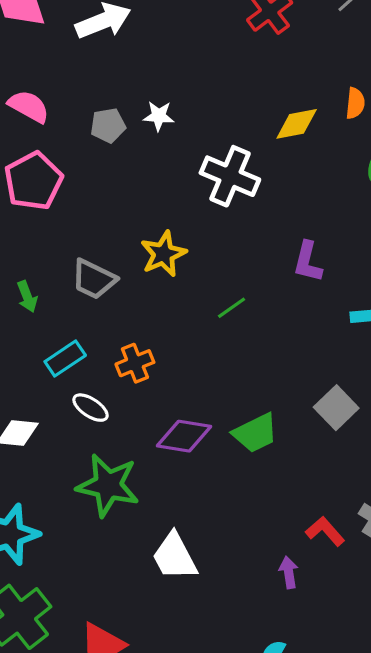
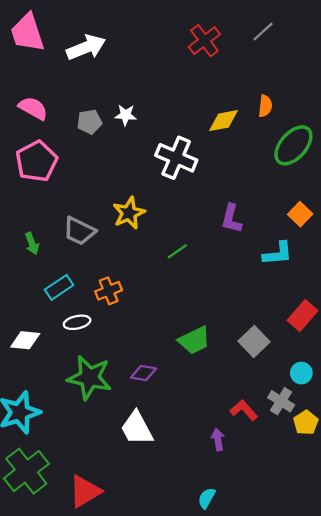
white ellipse: (91, 408) -> (77, 322), turned -45
gray square: (336, 408) -> (254, 341), moved
purple diamond: (184, 436) -> (144, 373), moved, size x0.7

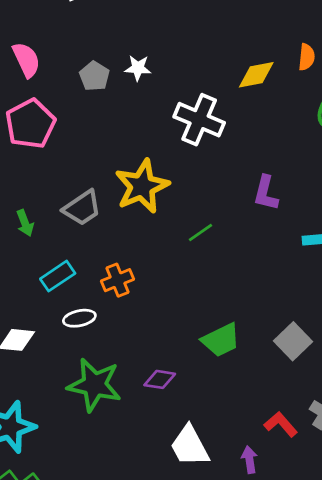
pink semicircle: (33, 108) -> (26, 60), turned 36
gray pentagon: (89, 122) -> (94, 76), turned -30
yellow star: (129, 213) -> (142, 186), size x1.4
gray trapezoid: (79, 231) -> (82, 208), turned -60
white trapezoid: (137, 428) -> (190, 446), moved

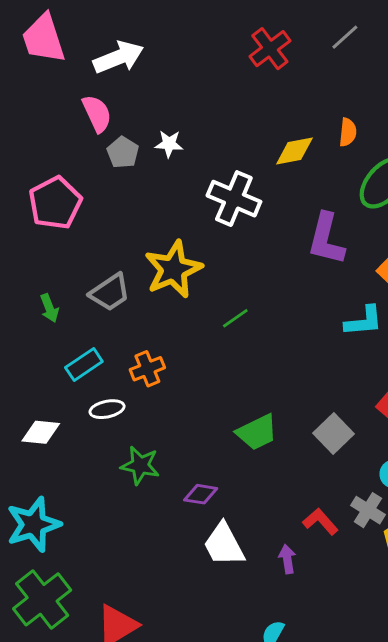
pink semicircle: (26, 60) -> (97, 114), moved
purple L-shape: (266, 193) -> (326, 239), moved, size x1.4
purple diamond: (160, 379) -> (201, 494), moved
green star: (94, 385) -> (140, 465), moved, size x0.7

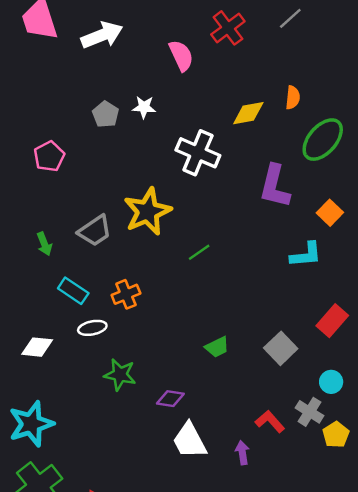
pink semicircle: (97, 114) -> (181, 56), moved
pink pentagon: (55, 203) -> (49, 156), size x0.7
cyan rectangle: (84, 364) -> (73, 291), turned 68
green trapezoid: (257, 432) -> (217, 347), size x0.7

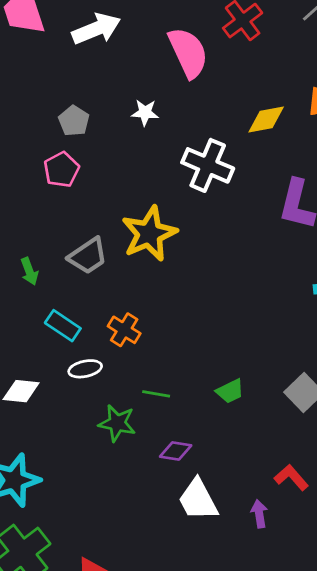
pink semicircle: (181, 56) -> (188, 53), size x1.4
gray pentagon: (106, 114) -> (74, 121), moved
pink pentagon: (49, 156) -> (61, 170), moved
green line: (199, 252) -> (156, 394), moved, turned 45
orange cross: (126, 294) -> (124, 330), turned -36

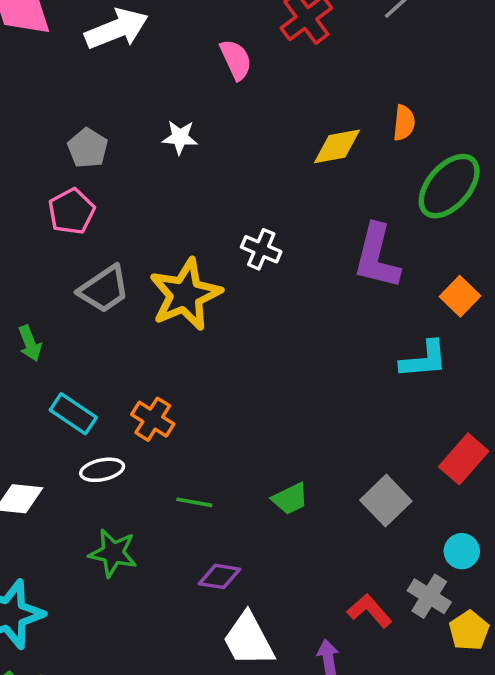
pink semicircle: (188, 53) -> (236, 60), size x0.6
white cross: (208, 165) -> (261, 249), moved, size x0.6
gray trapezoid: (88, 256) -> (104, 289), moved
green star: (117, 423) -> (113, 553), moved

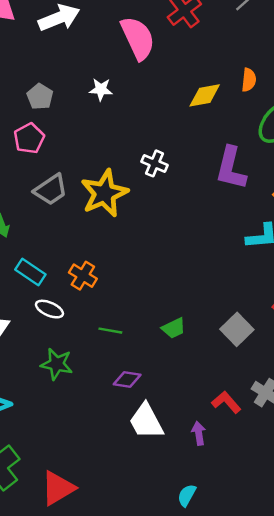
pink semicircle: (236, 60) -> (138, 38), size x1.6
white ellipse: (102, 470) -> (49, 309), turned 36

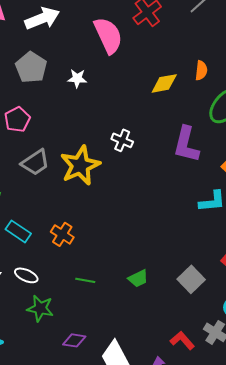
gray pentagon: (40, 97) -> (31, 67), moved, size x1.4
white ellipse: (49, 309) -> (26, 275), moved
purple diamond: (127, 380) -> (74, 340), moved

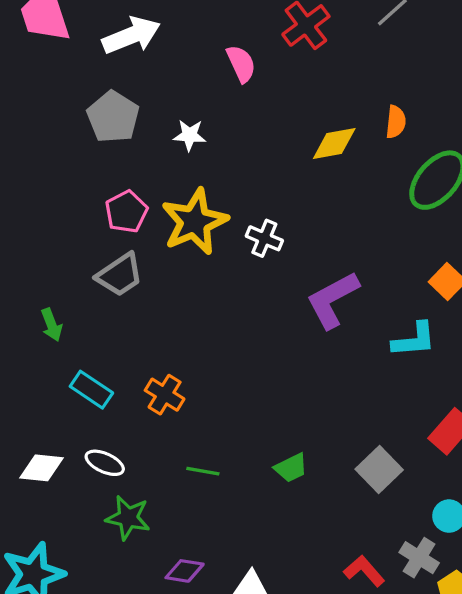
pink semicircle: (108, 35) -> (241, 64), size x0.6
pink pentagon: (17, 119) -> (126, 212), moved
purple L-shape: (186, 144) -> (333, 300), moved, turned 48
yellow star: (80, 165) -> (195, 222), moved

